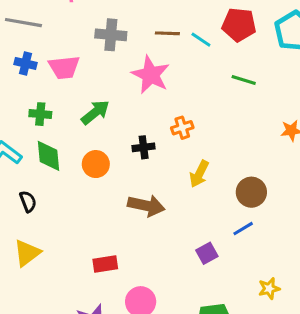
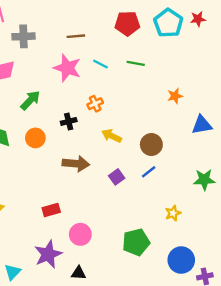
gray cross: (111, 35) -> (23, 36), moved
cyan line: (201, 40) -> (100, 64), moved
yellow arrow: (199, 174) -> (112, 136), turned 96
purple square: (207, 253) -> (117, 177), moved

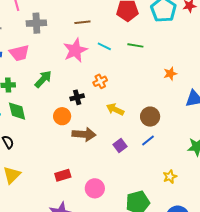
pink star: (67, 68) -> (75, 50), turned 30
orange circle: (35, 138) -> (62, 116), moved
pink circle: (80, 234) -> (95, 188), moved

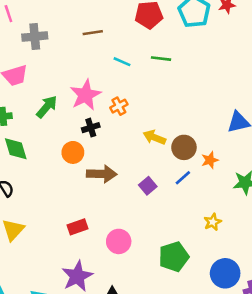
pink star: (75, 50) -> (85, 95), moved
orange star: (170, 74) -> (210, 160), moved
yellow arrow: (115, 109) -> (154, 137), moved

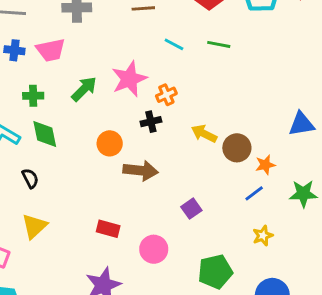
black cross: (91, 128) -> (151, 122), moved
blue line: (183, 178) -> (254, 193), moved
purple square: (148, 186) -> (191, 209), moved
red rectangle: (78, 227) -> (108, 229), turned 30

